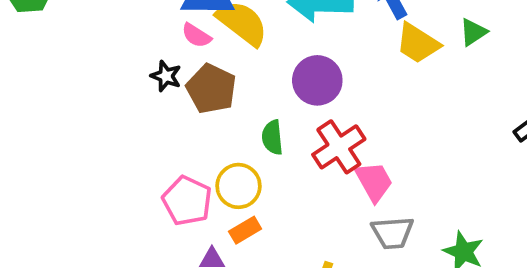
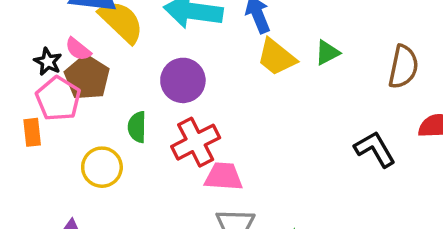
pink semicircle: (196, 35) -> (78, 49), moved
pink trapezoid: (374, 182) -> (224, 177), turned -63
pink pentagon: (187, 201) -> (58, 99), moved
orange rectangle: (245, 230) -> (32, 132), moved, turned -72

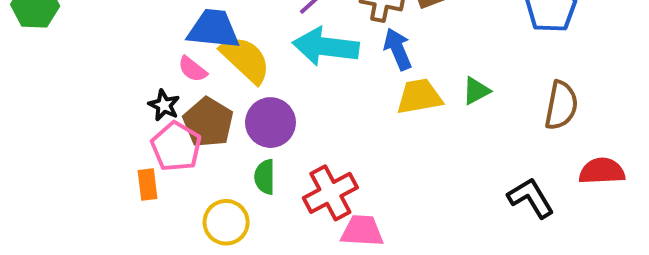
pink semicircle: (78, 49) -> (192, 69), moved
yellow trapezoid: (277, 57) -> (419, 97), turned 132
purple circle: (183, 80) -> (270, 123), moved

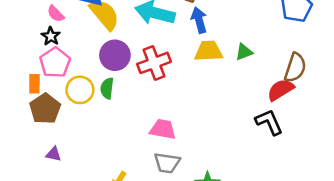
pink semicircle: (192, 69) -> (56, 14), moved
brown pentagon: (208, 122) -> (45, 109), moved
red semicircle: (602, 171) -> (281, 90), moved, turned -36
red cross: (330, 193) -> (154, 63), moved
yellow circle: (226, 222) -> (80, 90), moved

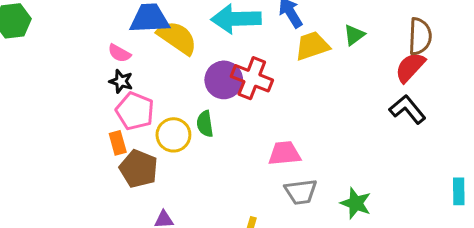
purple circle: (115, 55) -> (224, 80), moved
red cross: (154, 63) -> (252, 78), turned -32

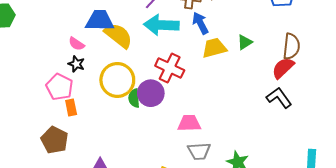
purple circle: (224, 80) -> (151, 93), moved
pink pentagon: (135, 111) -> (59, 87), moved
yellow circle: (173, 135) -> (117, 80), moved, size x1.4
brown pentagon: (139, 169) -> (55, 140), moved

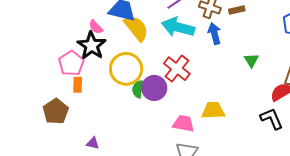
green triangle: (245, 42) -> (251, 60), turned -42
yellow trapezoid: (214, 48) -> (213, 110), moved
black star: (76, 64) -> (92, 46), size x1.8

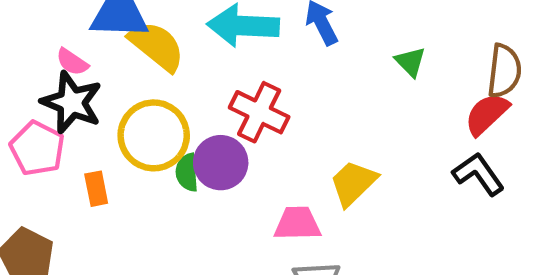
orange rectangle: (78, 85) -> (96, 189), moved
yellow trapezoid: (213, 110) -> (353, 183), turned -30

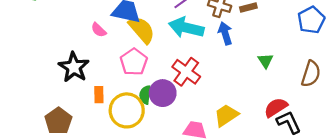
black star: (72, 102) -> (74, 67), moved
red semicircle: (487, 114) -> (276, 107), moved
yellow circle: (154, 135) -> (127, 110), moved
pink pentagon: (37, 148) -> (134, 62), moved

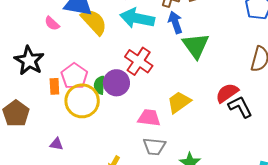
green triangle: (265, 61) -> (196, 46), moved, size x1.8
pink pentagon: (134, 62) -> (74, 76), moved

